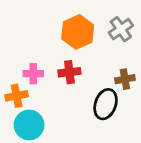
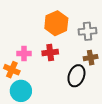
gray cross: (121, 29) -> (88, 31), moved, turned 30
orange cross: (17, 96) -> (12, 70), turned 35

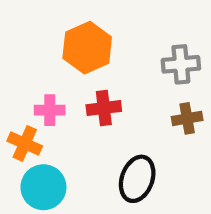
orange hexagon: (56, 23) -> (87, 48), moved
black ellipse: (76, 76) -> (137, 179), moved

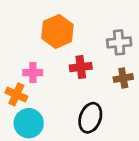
red cross: (104, 108) -> (81, 67), moved

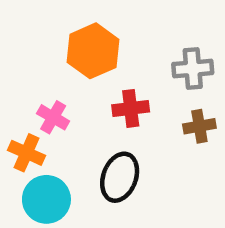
pink cross: (33, 73) -> (53, 117), turned 30
black ellipse: (90, 118) -> (120, 177), moved

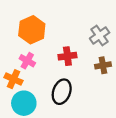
orange hexagon: (93, 51) -> (32, 30), moved
gray cross: (193, 69) -> (100, 35), turned -30

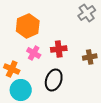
gray cross: (100, 35) -> (87, 13), moved
pink cross: (27, 61) -> (34, 53), moved

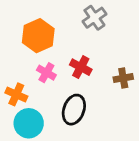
gray cross: (87, 13) -> (94, 18), moved
red cross: (59, 49) -> (81, 67), turned 35

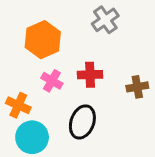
red cross: (81, 67) -> (90, 75), turned -30

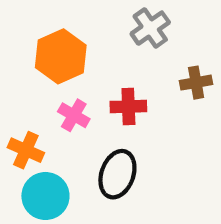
brown cross: (137, 87) -> (196, 83), moved

